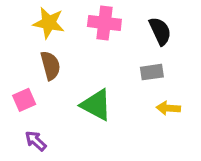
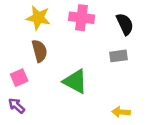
yellow arrow: (168, 108) -> (121, 112), moved
purple arrow: (36, 141) -> (17, 106), moved

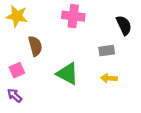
yellow star: (38, 18) -> (17, 16), moved
black semicircle: (125, 24) -> (124, 25), moved
yellow arrow: (121, 112) -> (109, 78), moved

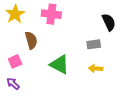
yellow star: (17, 16) -> (15, 14), turned 30
pink cross: (73, 16) -> (51, 14), moved

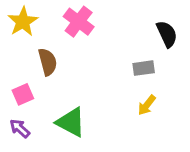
pink cross: (51, 14) -> (79, 22), turned 30
green triangle: (59, 64) -> (71, 122), moved
yellow arrow: (96, 69) -> (147, 105), turned -56

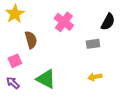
pink cross: (79, 22) -> (64, 22), moved
black semicircle: (167, 34) -> (108, 22), turned 54
yellow arrow: (147, 105) -> (95, 77), moved, turned 40

